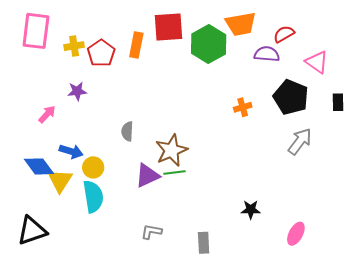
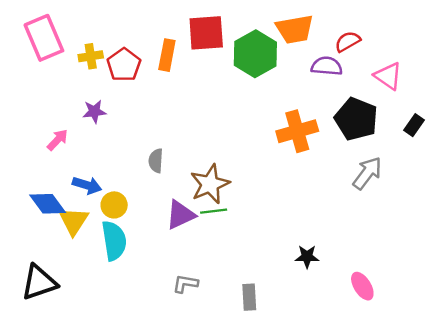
pink rectangle: (36, 31) -> (44, 38), turned -30
black rectangle: (338, 102) -> (414, 125), turned 36
orange cross: (243, 107) -> (297, 131), size x1.8
pink ellipse: (296, 234) -> (362, 286), turned -60

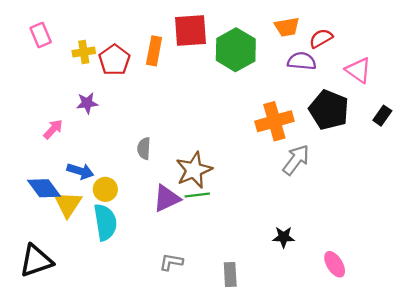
orange trapezoid: (295, 29) -> (287, 27), moved, size x0.7
pink rectangle: (44, 38) -> (41, 35), size x0.6
gray arrow: (367, 173) -> (296, 160), moved

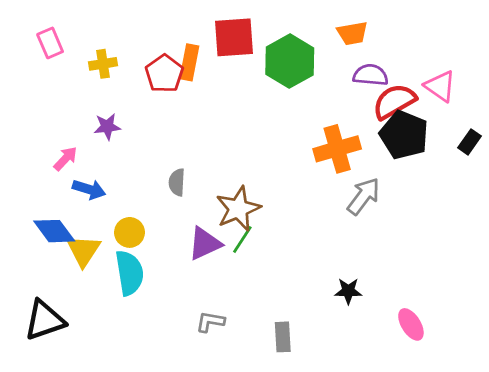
red semicircle: (321, 38) -> (394, 101), moved, size x1.5
red pentagon: (114, 60) -> (164, 74), moved
blue arrow: (80, 171) -> (89, 189), moved
green line: (197, 195) -> (242, 239), turned -50

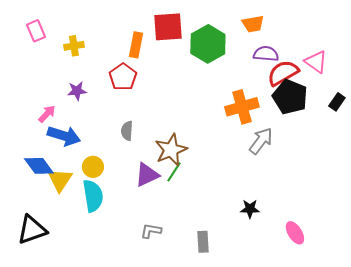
red pentagon: (164, 74) -> (123, 77), moved
blue arrow: (89, 189) -> (64, 136), size x1.4

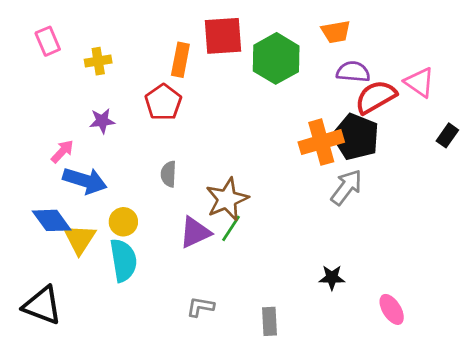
black pentagon: (290, 97) -> (356, 137), moved
black triangle: (32, 230) -> (42, 305), turned 40

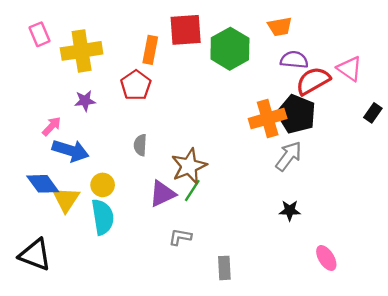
yellow cross: (98, 61) -> (82, 51), size x1.8
black star: (332, 278) -> (290, 210), moved
gray L-shape: (200, 307) -> (180, 237), moved

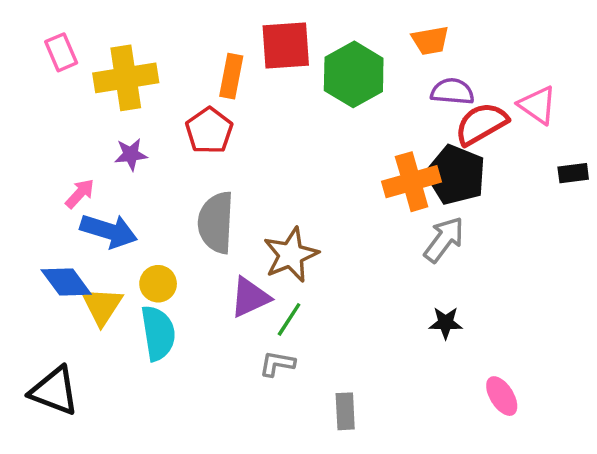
black rectangle: (373, 113) -> (573, 173), turned 48
gray semicircle: (140, 145) -> (216, 222), size x1.8
green line: (192, 190) -> (289, 319), moved

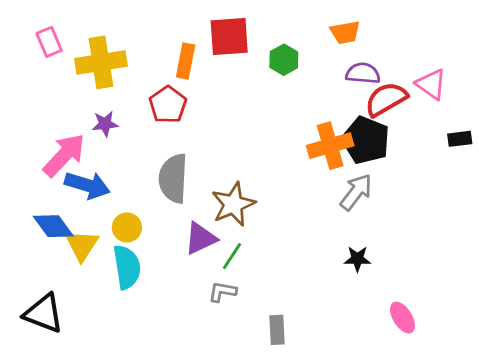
green hexagon: (354, 74) -> (284, 60), size x0.6
pink arrow: (80, 194) -> (64, 155), size x1.8

